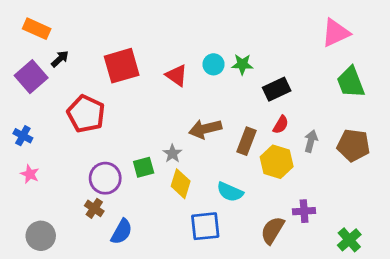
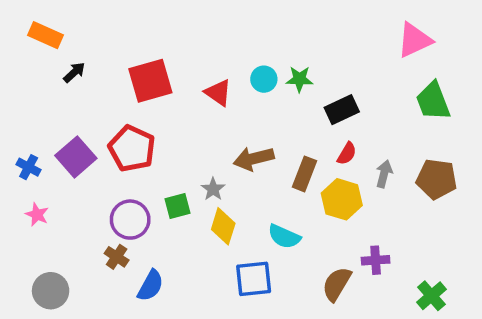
purple square: (31, 77) -> (76, 157), moved
red pentagon: (86, 114) -> (132, 148), moved

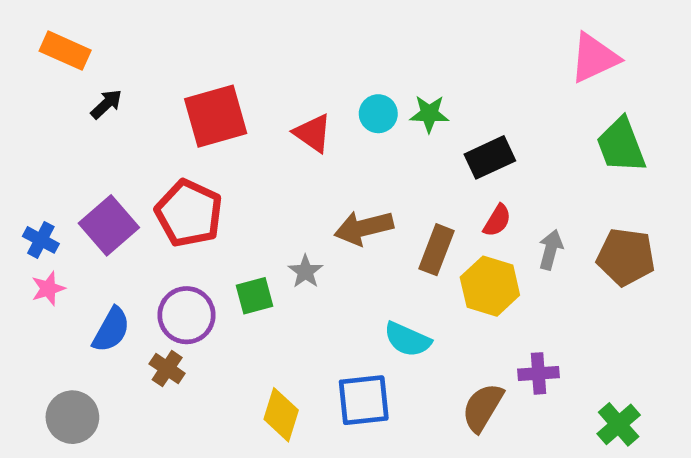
pink star: (37, 215) -> (48, 288), moved, turned 30
yellow diamond: (223, 226) -> (281, 415), moved
blue semicircle: (150, 286) -> (111, 330), moved

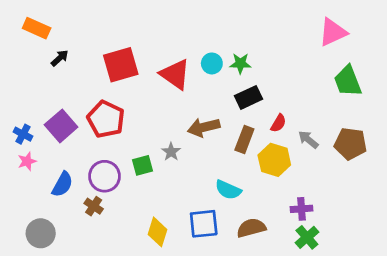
red triangle: (313, 133) -> (175, 74), size x1.4
black rectangle: (490, 157) -> (249, 97), moved
gray arrow: (551, 250) -> (308, 140), turned -65
brown semicircle: (483, 407) -> (251, 228), moved, turned 44
green cross: (619, 424) -> (307, 237), moved

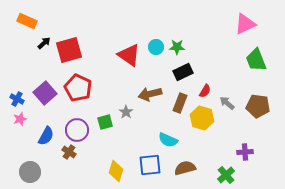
red square: (121, 65) -> (69, 50), moved
purple cross: (302, 209) -> (245, 152), moved

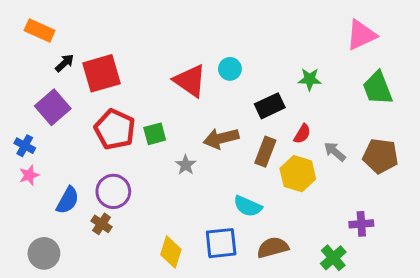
green star: (177, 47) -> (310, 79), moved
purple square: (45, 93) -> (53, 107), moved
green square: (105, 122) -> (155, 134), moved

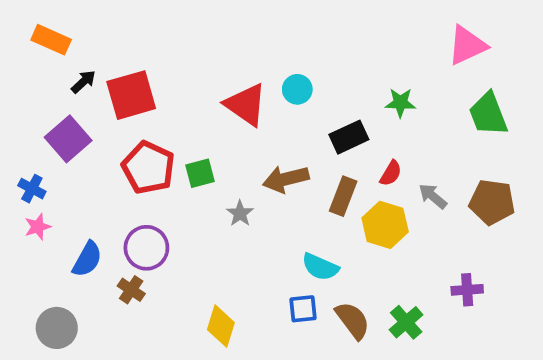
blue square: (221, 243) -> (303, 309), moved, size x0.7
brown semicircle: (273, 247) -> (353, 320), turned 68
green cross: (333, 258) -> (406, 322), moved

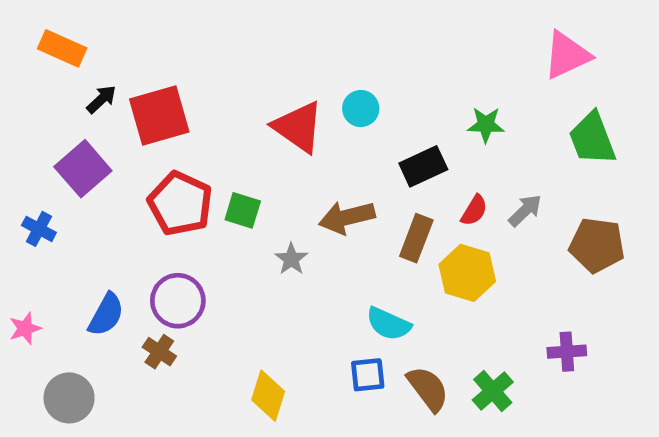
green square: (200, 173) -> (243, 210), turned 32
gray arrow: (433, 196) -> (525, 210), moved, turned 96
pink star: (38, 227) -> (25, 328), moved

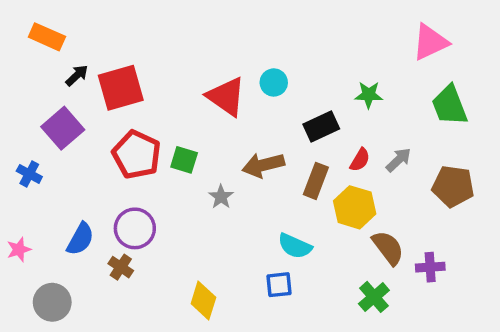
brown semicircle: (428, 389) -> (388, 248), moved

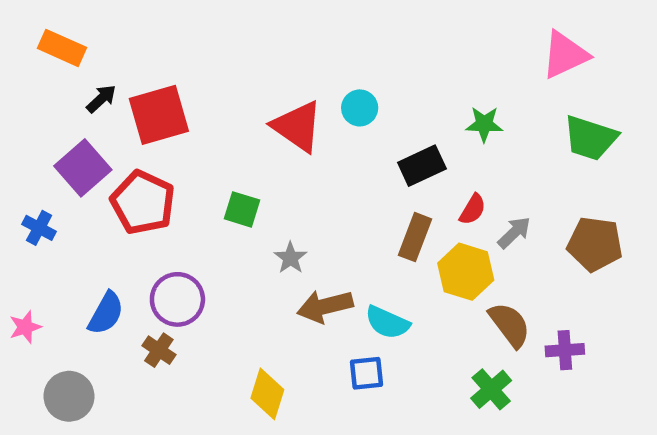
green trapezoid: (450, 105) -> (590, 138), turned -51
red pentagon: (137, 155) -> (143, 203), moved
gray arrow: (399, 160) -> (514, 232), moved
brown arrow: (263, 165) -> (325, 306), moved

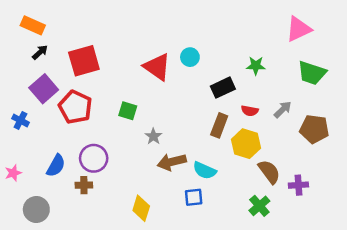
black arrow: (101, 99) -> (40, 52), moved
red semicircle: (473, 209) -> (250, 111), turned 70
gray arrow: (514, 232) -> (283, 110), moved
brown cross: (159, 350) -> (84, 185), turned -35

